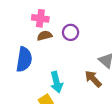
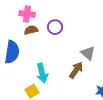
brown arrow: (93, 79) -> (76, 70), turned 78

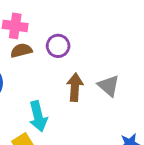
brown arrow: (76, 70) -> (75, 87), moved, turned -30

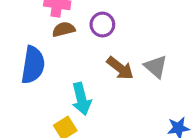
brown arrow: (75, 87) -> (120, 68), turned 124

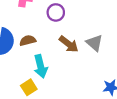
brown semicircle: (64, 29) -> (28, 41), moved

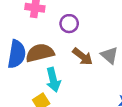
brown semicircle: (28, 41) -> (40, 53), size x1.6

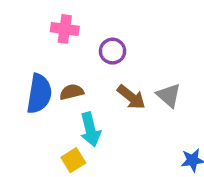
brown semicircle: (40, 53) -> (72, 92), size x0.6

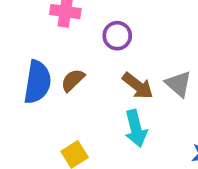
brown semicircle: (72, 92) -> (73, 80), turned -30
cyan arrow: (90, 129) -> (136, 128), moved

